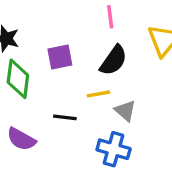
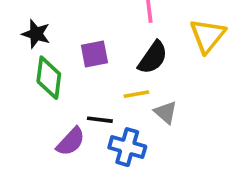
purple semicircle: (21, 139) -> (71, 142), moved, turned -76
blue cross: (114, 149) -> (127, 147), moved

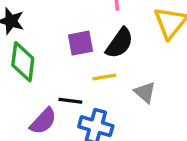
purple square: (94, 54) -> (81, 43), moved
gray triangle: (166, 112) -> (145, 92), moved

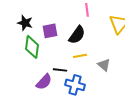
purple square: (81, 43) -> (50, 31), moved
black semicircle: (120, 43) -> (77, 35), moved

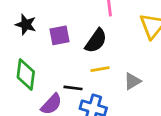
green diamond: (32, 47) -> (26, 74), moved
gray triangle: (104, 65) -> (132, 81), turned 48

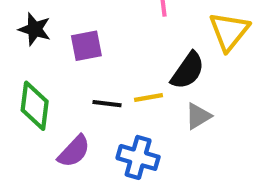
black semicircle: (96, 41) -> (188, 71), moved
black line: (73, 88) -> (107, 104), moved

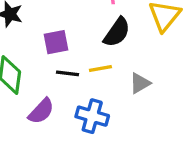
purple square: (86, 46) -> (56, 42), moved
black semicircle: (188, 71) -> (117, 32), moved

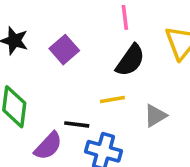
purple square: (56, 42) -> (64, 50), moved, turned -30
black line: (68, 73) -> (77, 124), moved

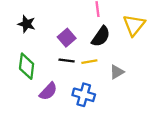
purple square: (64, 50) -> (67, 38), moved
black line: (77, 124) -> (67, 60), moved

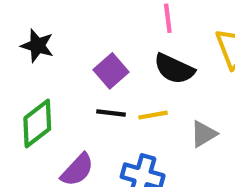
black semicircle: (101, 36) -> (174, 69), turned 80
green diamond: (27, 66) -> (37, 123), turned 45

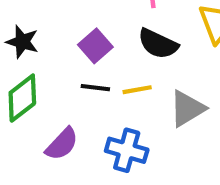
black star: (37, 46) -> (22, 42), moved
gray triangle: (204, 134) -> (187, 109), size x1.4

